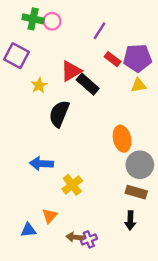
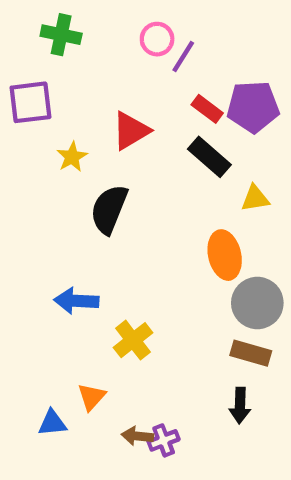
pink circle: (52, 21) -> (157, 39), moved
purple square: (16, 56) -> (31, 102), turned -35
black rectangle: (88, 84) -> (209, 157), moved
yellow triangle: (139, 85) -> (255, 198), moved

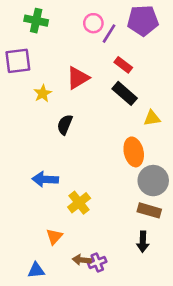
purple pentagon: (253, 107) -> (143, 21), moved
black semicircle: (109, 209) -> (65, 125), size x0.7
blue triangle: (52, 423) -> (36, 270), moved

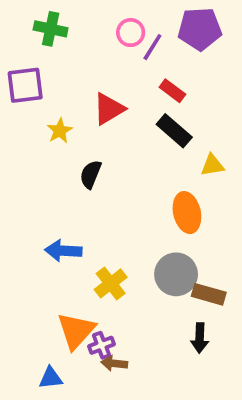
gray circle: (153, 181) -> (176, 274), moved
orange triangle: (54, 236) -> (76, 331), size x1.6
purple cross: (97, 263) -> (102, 345), moved

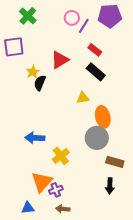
green cross: (51, 29) -> (28, 16), turned 30
yellow triangle: (212, 165) -> (83, 98), moved
black semicircle: (91, 174) -> (40, 83), moved
gray circle: (176, 274) -> (97, 138), moved
brown arrow: (114, 363) -> (63, 209), moved

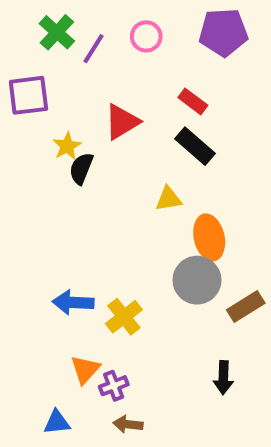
purple line: (84, 26) -> (93, 49), moved
blue arrow: (35, 138) -> (73, 302), moved
brown rectangle: (115, 162) -> (246, 307), moved, turned -48
orange triangle: (42, 182) -> (85, 369), size x0.7

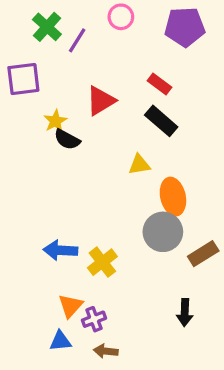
pink circle: (146, 36) -> (121, 17), moved
black semicircle: (81, 168) -> (67, 139), turned -84
blue triangle: (57, 422) -> (60, 341), moved

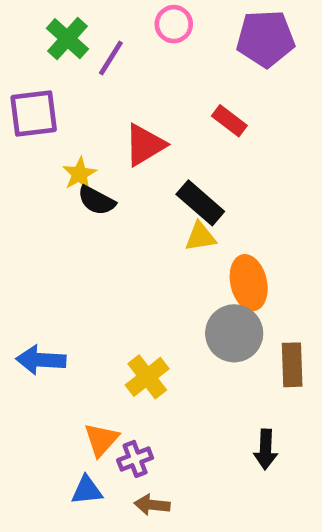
black rectangle: (161, 121) -> (200, 203), moved
blue arrow: (60, 250) -> (41, 360), moved
brown rectangle: (203, 254) -> (292, 365), turned -60

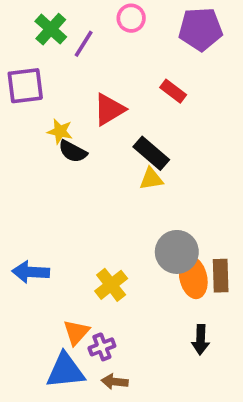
yellow star: (80, 174) -> (60, 131), turned -30
orange ellipse: (249, 283) -> (193, 277), moved
blue triangle: (87, 490) -> (65, 371), size x1.6

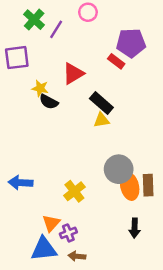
purple pentagon: (201, 29) -> (131, 43), moved

